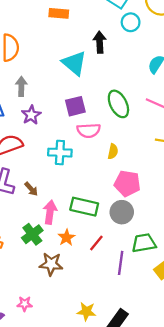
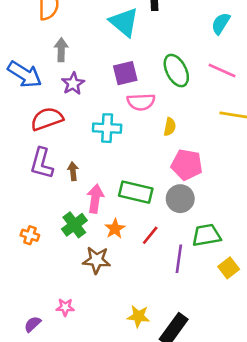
brown arrow: (31, 189) -> (73, 171), turned -144

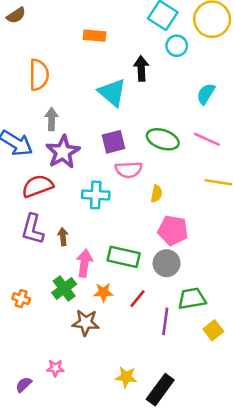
green ellipse: (176, 71) -> (163, 139), turned -44
purple star: (73, 84) -> (63, 152), size x1.5
orange star: (115, 229) -> (103, 292), turned 30

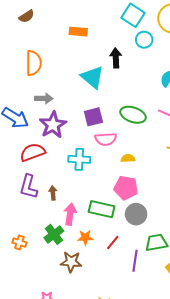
brown semicircle: (16, 15) -> (27, 16), moved
gray arrow: (52, 119) -> (44, 99), turned 90
yellow semicircle: (156, 194) -> (128, 158), turned -104
pink pentagon: (173, 230) -> (126, 188), moved

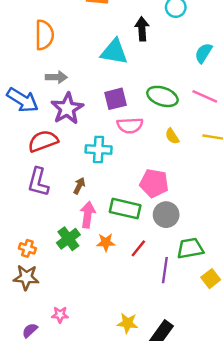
cyan triangle: (92, 77) -> (114, 52), turned -30
yellow semicircle: (128, 158) -> (172, 136), moved, turned -120
brown arrow: (53, 193) -> (79, 186), moved, turned 32
brown star: (71, 262) -> (26, 277), moved

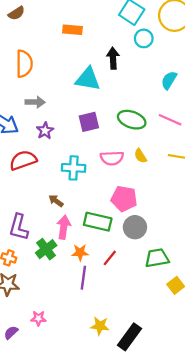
purple star: (67, 108) -> (45, 131), size x0.6
pink semicircle: (130, 125) -> (112, 158), moved
purple L-shape: (38, 182) -> (19, 227), moved
brown arrow: (79, 186) -> (56, 201), turned -80
purple line: (165, 270) -> (83, 278), moved

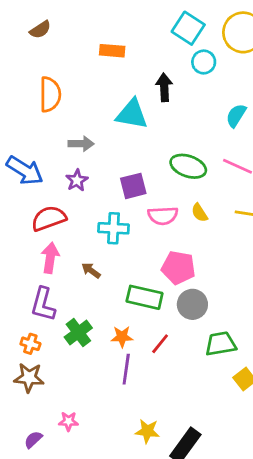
gray arrow: (35, 102) -> (81, 144), moved
purple square: (89, 122) -> (133, 186), moved
pink arrow: (64, 227) -> (50, 258), moved

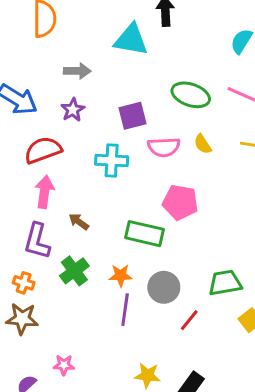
brown arrow: (91, 271) -> (79, 222), moved
gray circle: (192, 304) -> (164, 287), moved
red line: (160, 344) -> (189, 320), moved

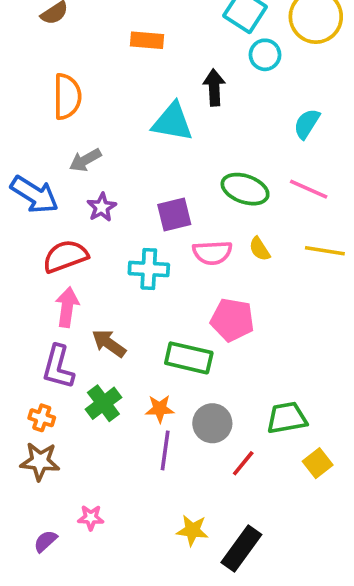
gray arrow: (77, 71) -> (85, 160), moved, turned 150
brown arrow: (79, 222) -> (109, 343), size x1.4

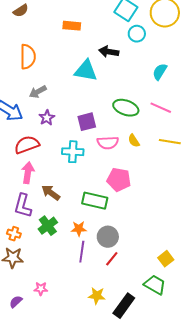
black arrow: (214, 87) -> (109, 52), turned -78
green trapezoid: (287, 418) -> (155, 285), moved, turned 40
red line: (243, 463) -> (112, 259), moved

